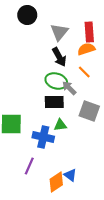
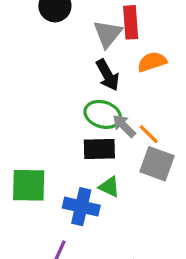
red rectangle: (89, 32) -> (131, 22), moved
orange line: (84, 72) -> (149, 134), moved
green triangle: (60, 125) -> (109, 187), turned 32

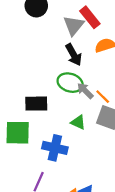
red rectangle: (131, 22) -> (90, 17), turned -35
black rectangle: (99, 149) -> (36, 104), moved
green triangle: (109, 187) -> (78, 122), moved

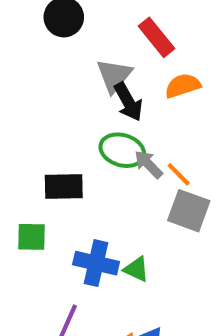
gray triangle: (74, 26) -> (114, 76), moved
green triangle: (78, 122) -> (136, 269), moved
green square: (18, 133) -> (32, 237), size x0.7

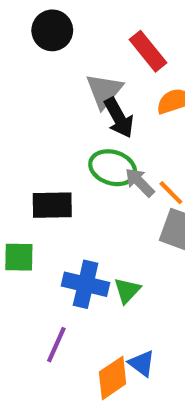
green triangle: (136, 269) -> (127, 290), turned 48

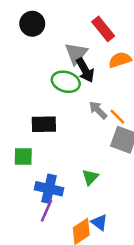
black circle: (52, 30) -> (32, 24), moved
green ellipse: (113, 168) -> (66, 82), moved
blue cross: (86, 284) -> (49, 189), moved

